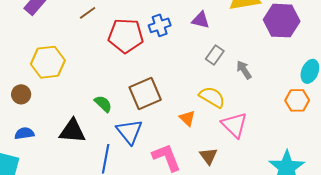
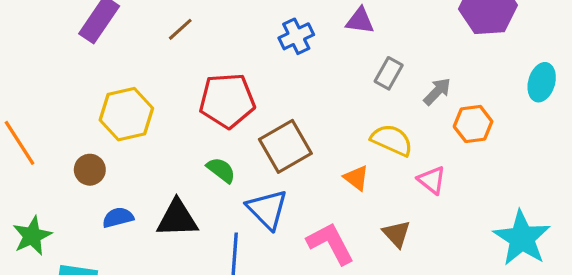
red pentagon: (126, 36) -> (227, 101), moved
gray arrow: (244, 70) -> (437, 91), turned 84
orange hexagon: (297, 100) -> (473, 124), moved
pink triangle: (234, 125) -> (432, 180), size x0.7
blue semicircle: (24, 133) -> (118, 218), moved

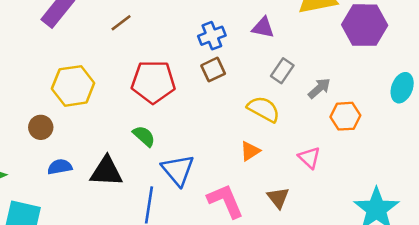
yellow semicircle: (392, 140) -> (264, 109), moved
brown square: (285, 146) -> (213, 70), moved, size x0.6
orange triangle: (356, 178) -> (250, 151), turned 45

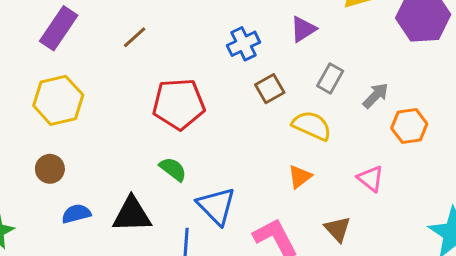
purple triangle: (263, 28) -> (303, 29), turned -40
brown square: (213, 70) -> (270, 89), moved
yellow hexagon: (73, 86) -> (58, 100), moved

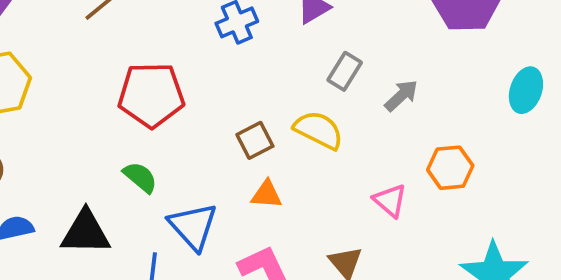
brown square: (270, 89) -> (255, 140), moved
orange hexagon: (409, 126) -> (450, 168), moved
orange triangle: (300, 177) -> (267, 194), moved, turned 40

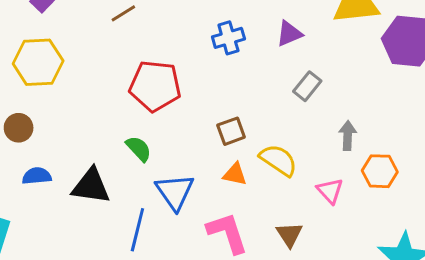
gray arrow: (401, 96) -> (348, 136), moved, turned -52
yellow semicircle: (319, 130) -> (278, 160), moved

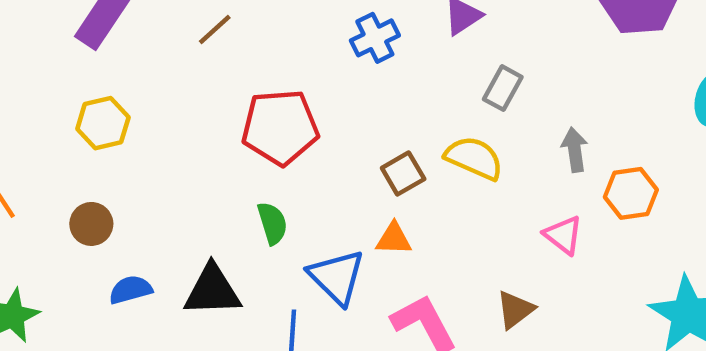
yellow hexagon: (38, 62) -> (103, 123), size x0.7
green semicircle: (139, 149) -> (272, 223), turned 36
yellow semicircle: (278, 160) -> (474, 158), moved
orange triangle: (235, 174) -> (394, 239), moved
brown triangle: (289, 235) -> (515, 310), turned 36

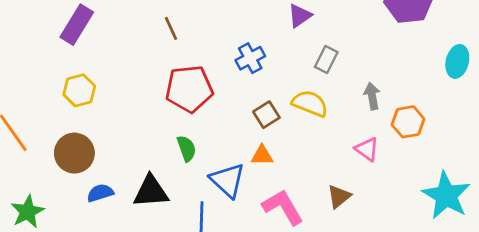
brown line: (215, 29) -> (171, 28), moved, turned -70
blue cross: (375, 38) -> (250, 58), moved
brown circle: (91, 224) -> (74, 153), size x1.5

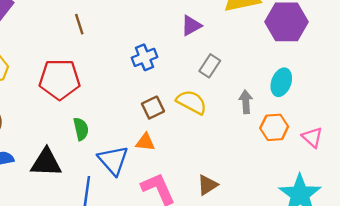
cyan ellipse: (457, 61) -> (281, 82), moved
red pentagon: (189, 89) -> (60, 79), moved
pink triangle: (367, 149) -> (312, 137), moved

